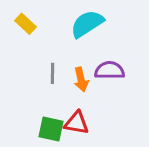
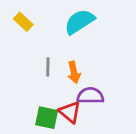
purple semicircle: (110, 70) -> (90, 96), moved
red triangle: (77, 123) -> (70, 112), turned 30

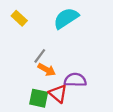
gray line: (48, 67) -> (40, 56), turned 35
orange arrow: (74, 72) -> (47, 70), moved, turned -48

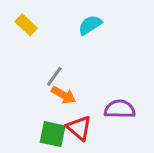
cyan semicircle: (66, 18) -> (90, 25), size x0.7
purple semicircle: (75, 80) -> (120, 109), moved

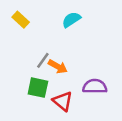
orange arrow: (64, 95) -> (58, 67), moved
green square: (53, 134) -> (38, 88), moved

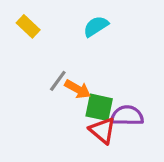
green square: (38, 88) -> (99, 107), moved
red triangle: (63, 101) -> (102, 130), moved

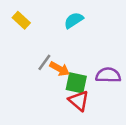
purple semicircle: (127, 116) -> (108, 75), moved

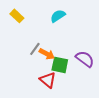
purple semicircle: (108, 75) -> (85, 59), turned 36
red triangle: (79, 101) -> (48, 80), moved

